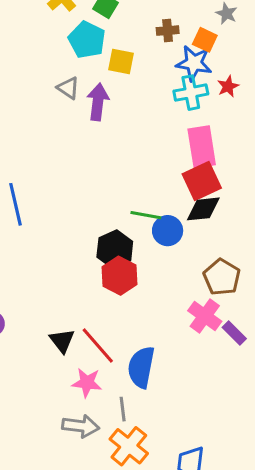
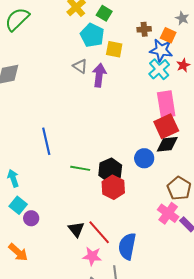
cyan cross: (191, 93) -> (159, 69), turned -30
green line: (146, 215) -> (80, 168), moved

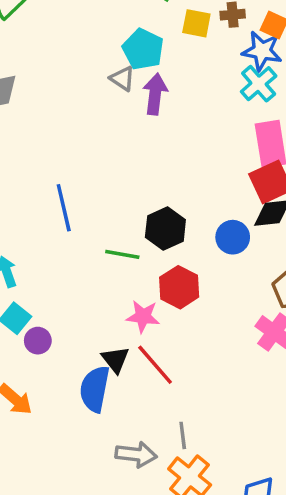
cyan pentagon: (92, 35) -> (143, 49), moved
yellow square: (114, 49) -> (196, 23), moved
black hexagon: (110, 170) -> (165, 229), moved
blue semicircle: (127, 246) -> (95, 389), moved
pink star: (92, 256) -> (143, 316), moved

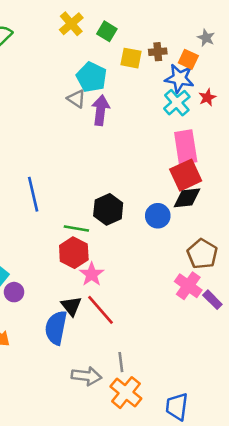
red hexagon: (179, 287) -> (74, 253), moved
pink star: (143, 316) -> (92, 274), turned 30

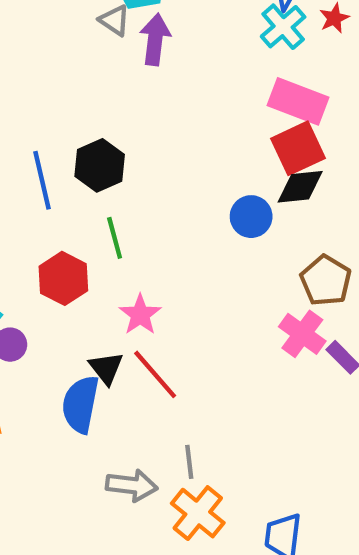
pink rectangle: (186, 147) -> (298, 101), turned -60
black hexagon: (108, 209) -> (100, 165), moved
green line: (76, 228) -> (115, 238), turned 65
red hexagon: (74, 253) -> (63, 278), moved

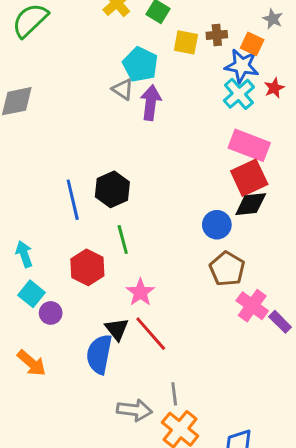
brown pentagon: (326, 281) -> (227, 269), moved

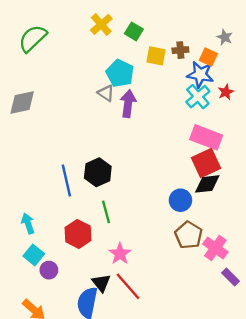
pink cross: (252, 306) -> (215, 248), moved

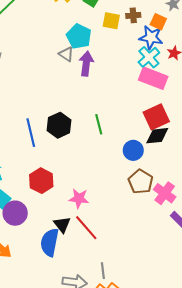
pink rectangle: (206, 137) -> (153, 78), moved
green line: (106, 212) -> (99, 124), moved
pink star: (120, 254) -> (79, 198), turned -30
purple circle: (49, 270) -> (15, 213), size x1.5

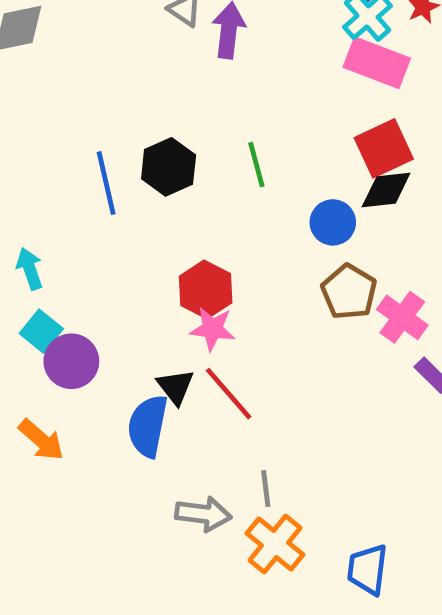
red hexagon: (41, 181) -> (206, 289), moved

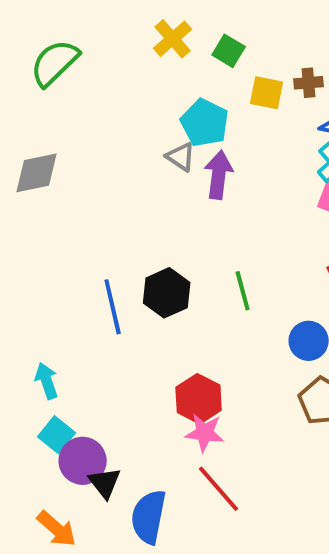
black triangle: (175, 387) -> (105, 483), moved

